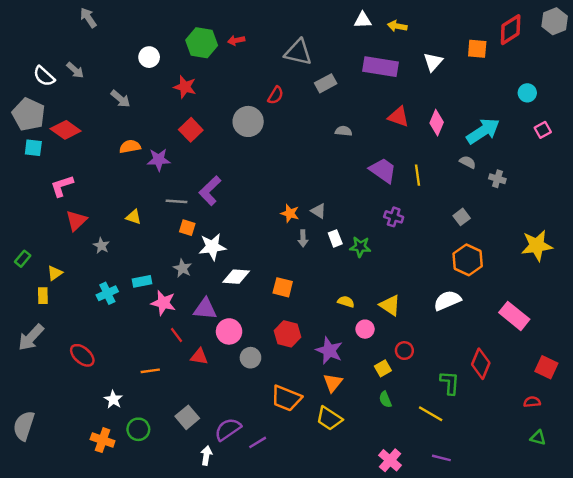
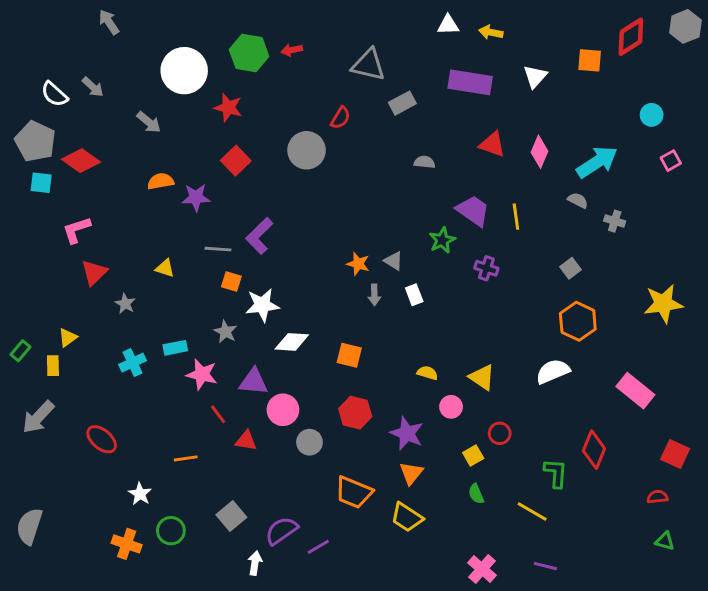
white circle: (149, 57) -> (184, 71), size x1.8
green star: (360, 247) -> (442, 240), moved, turned -30
green rectangle: (23, 259) -> (21, 351), moved

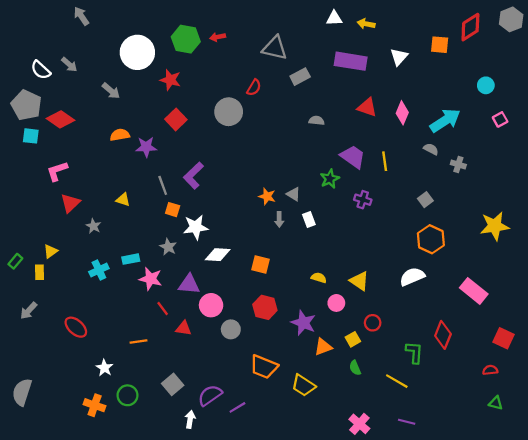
gray line: (218, 249) -> (163, 185), turned 66
gray arrow: (38, 417) -> (29, 311), size x0.7
orange triangle: (411, 473) -> (323, 347), moved, turned 30

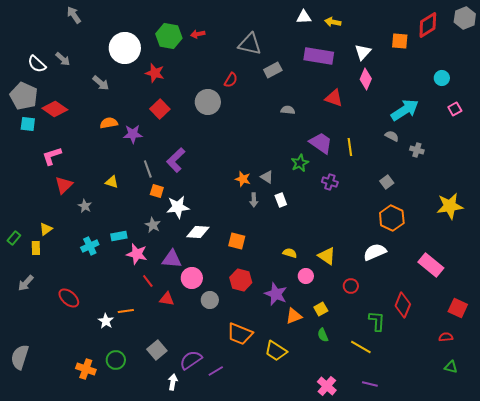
pink diamond: (402, 113) -> (366, 79), moved
red circle: (373, 323) -> (351, 286), moved
white star: (104, 368) -> (106, 321), moved

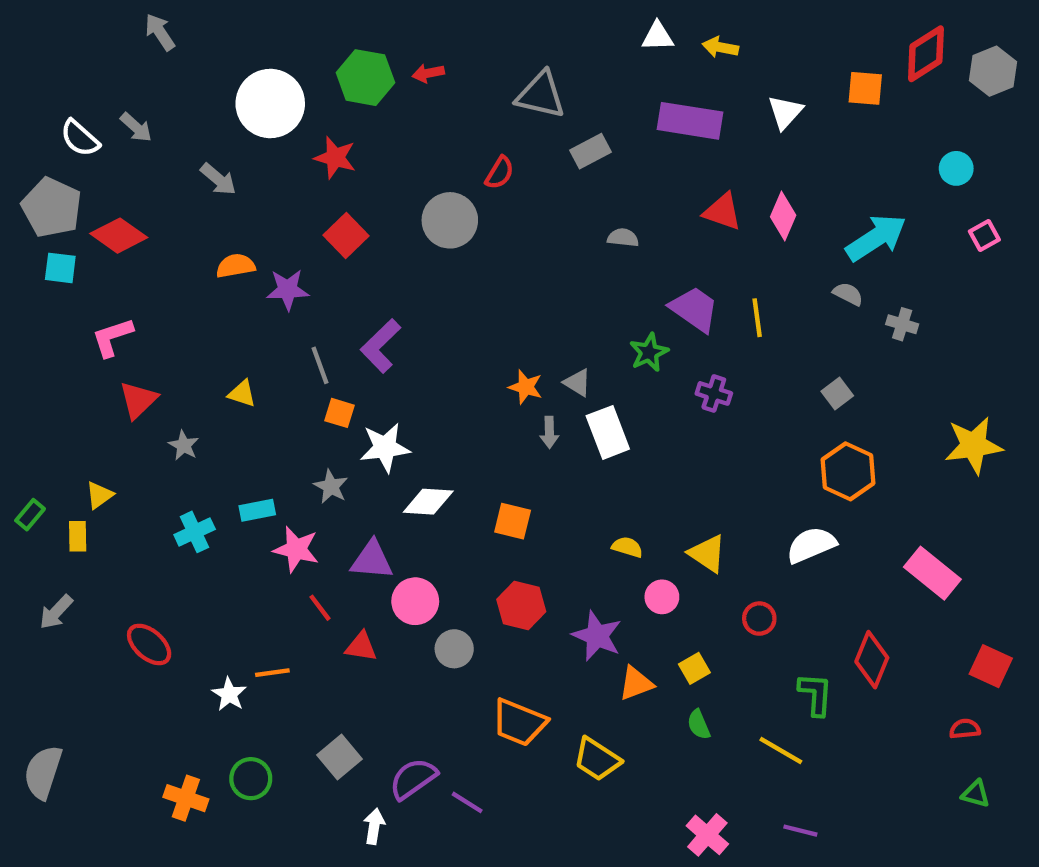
gray hexagon: (465, 18) -> (993, 71), moved
pink diamond: (366, 79) -> (783, 216), moved
white rectangle: (281, 200) -> (608, 432), size x1.6
purple line: (216, 371) -> (467, 802), turned 63

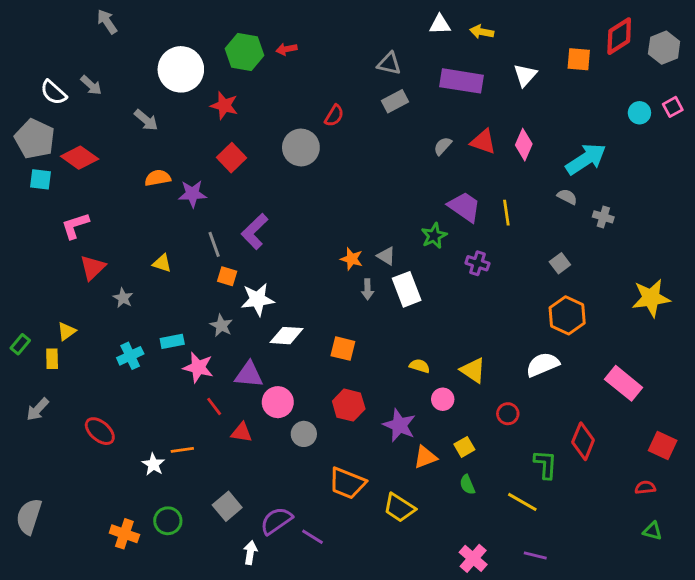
gray triangle: (541, 95) -> (389, 64), moved, size x0.7
pink square: (984, 236) -> (673, 107), moved
gray semicircle: (623, 238) -> (443, 146), moved, turned -54

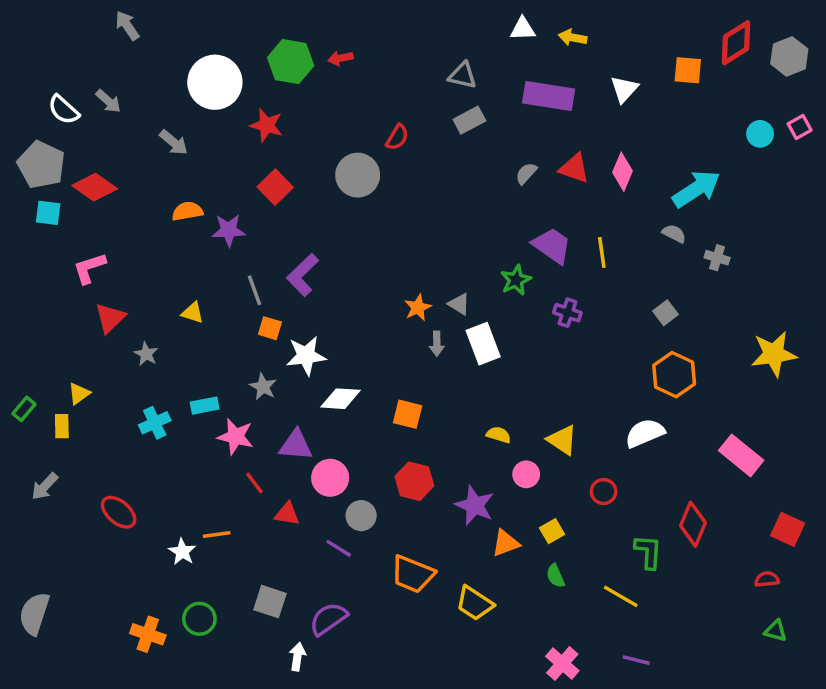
orange star: (352, 259) -> (418, 308), turned 30
gray square: (227, 506) -> (270, 602), turned -32
purple line: (313, 537) -> (339, 548), moved

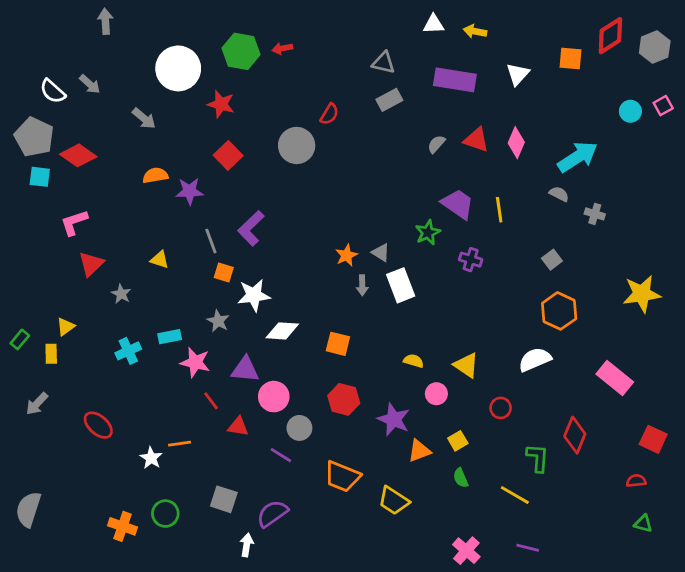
gray arrow: (127, 25) -> (105, 21), turned 30

